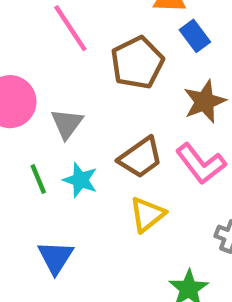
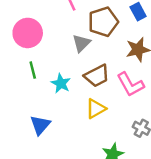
gray triangle: (67, 124) -> (81, 43), moved
green line: (38, 179) -> (33, 70), moved

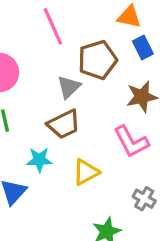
brown trapezoid: (97, 76) -> (64, 124), moved
cyan star: (61, 83) -> (39, 160), moved, turned -30

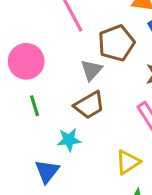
yellow triangle: (86, 172) -> (128, 162), moved

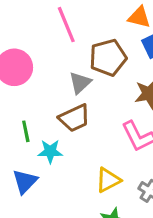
green line: (35, 106) -> (26, 131), moved

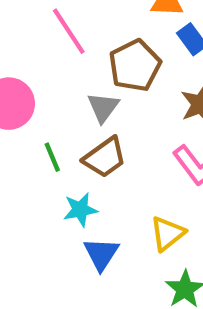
green line: (26, 131) -> (52, 157), moved
blue triangle: (25, 181) -> (101, 254), moved

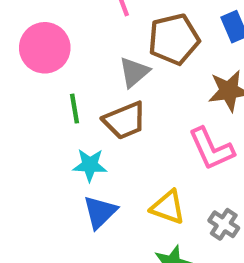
yellow triangle: (167, 234) -> (168, 207), turned 45

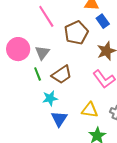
gray triangle: (134, 72) -> (42, 53), moved

